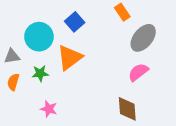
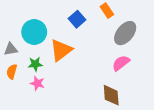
blue square: (75, 22) -> (77, 19), moved
pink star: (49, 109) -> (37, 83), moved

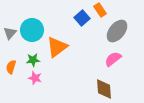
blue square: (77, 19) -> (82, 18), moved
gray triangle: (11, 49) -> (10, 33), moved, turned -40

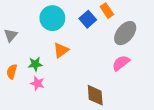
cyan circle: (32, 30) -> (52, 18), moved
orange triangle: (57, 47) -> (61, 50), size x0.7
brown diamond: (104, 89) -> (95, 95), moved

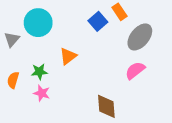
cyan circle: (52, 18) -> (38, 23), moved

